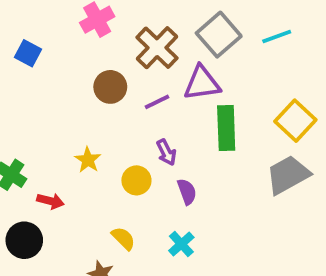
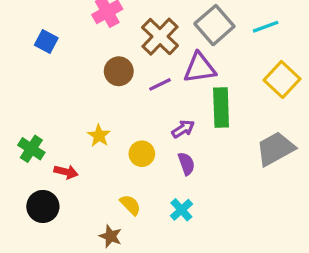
yellow square: (295, 121) -> (282, 79), moved
purple arrow: (166, 152) -> (183, 129), moved, turned -95

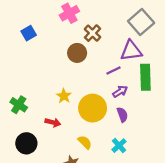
brown cross: (160, 37) -> (93, 33), moved, size x0.7
blue square: (46, 42) -> (29, 33), turned 32
purple line: (160, 84) -> (113, 71), moved
yellow circle: (142, 154) -> (93, 108), size x1.6
red arrow: (66, 172) -> (53, 122), moved

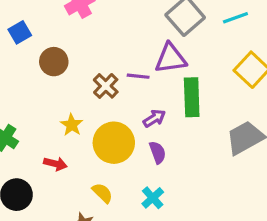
brown cross: (93, 33) -> (106, 86), moved
brown circle: (77, 53) -> (54, 62), moved
purple line: (113, 71) -> (138, 76), moved, turned 32

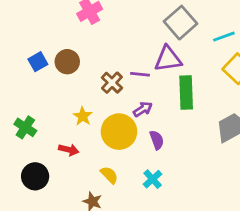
cyan line: (235, 18) -> (224, 37), moved
blue square: (20, 32) -> (38, 62), moved
purple arrow: (154, 118) -> (143, 109), moved

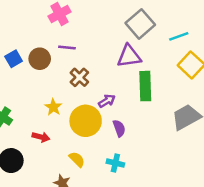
purple line: (140, 74) -> (67, 48), moved
cyan cross: (153, 179) -> (115, 163), turned -35

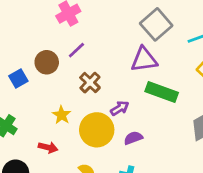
purple line: (67, 48) -> (76, 50), turned -49
blue square: (14, 59) -> (18, 78), moved
green rectangle: (145, 86) -> (162, 92), turned -68
purple semicircle: (119, 128) -> (133, 138), turned -91

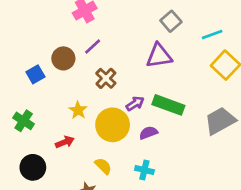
gray square: (156, 24) -> (171, 21), size x0.7
green rectangle: (162, 92) -> (168, 105), moved
red arrow: (48, 147) -> (65, 142), turned -36

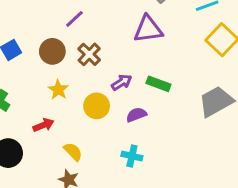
brown circle: (63, 58) -> (52, 51), moved
green rectangle: (168, 105) -> (158, 84), size x0.7
yellow circle: (113, 125) -> (97, 106), size x0.7
yellow semicircle: (103, 166) -> (73, 152), moved

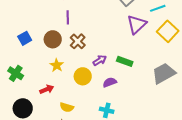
purple line: (74, 19) -> (68, 17), turned -48
purple triangle: (148, 29) -> (137, 24), moved, turned -35
yellow semicircle: (73, 152) -> (67, 107), turned 152

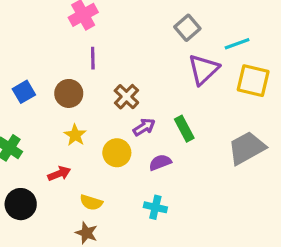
yellow square: (168, 31) -> (253, 81), turned -30
brown cross: (78, 41) -> (126, 97), moved
green rectangle: (125, 61) -> (184, 129), turned 42

